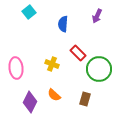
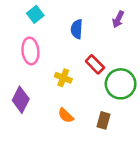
pink ellipse: (16, 68) -> (30, 51), moved
purple diamond: (30, 102) -> (21, 100), moved

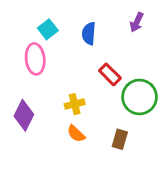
cyan square: (35, 14) -> (48, 29), moved
yellow cross: (63, 78) -> (75, 104), moved, turned -35

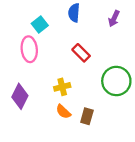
blue semicircle: (89, 34) -> (74, 13), moved
red rectangle: (110, 74) -> (81, 53), moved
brown rectangle: (120, 139) -> (87, 116), moved

